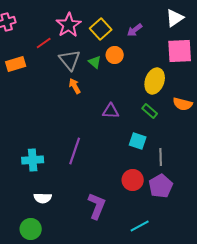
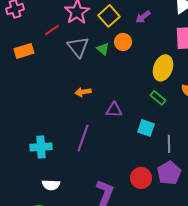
orange arrow: (75, 86) -> (83, 92), moved, turned -70
purple triangle: (111, 111) -> (114, 110), moved
red circle: (133, 180) -> (141, 178), moved

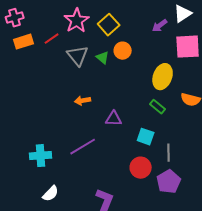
purple arrow: (143, 17) -> (160, 26), moved
orange rectangle: (24, 51) -> (24, 42), moved
purple line: (83, 138) -> (83, 147), turned 40
red circle: (141, 178) -> (141, 168), moved
white semicircle: (51, 185) -> (51, 194), turned -48

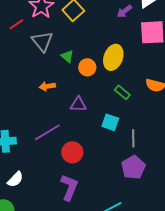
orange circle: (123, 51) -> (87, 67), moved
green triangle: (103, 58) -> (67, 56), moved
yellow ellipse: (163, 77) -> (113, 57), moved
red circle: (141, 168) -> (72, 152), moved

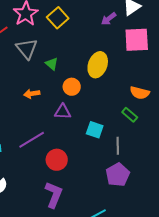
orange circle: (87, 67) -> (72, 87), moved
green rectangle: (122, 92) -> (130, 115), moved

